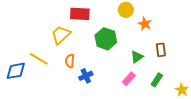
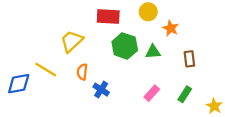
red rectangle: (80, 14) -> (108, 16), moved
green triangle: (137, 57) -> (153, 52), moved, turned 32
blue cross: (86, 76) -> (101, 90), turned -32

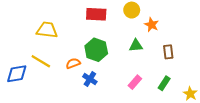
yellow trapezoid: (72, 41) -> (47, 30), moved, turned 50
green hexagon: (125, 46) -> (96, 50), moved
orange semicircle: (82, 72) -> (73, 63), turned 64

